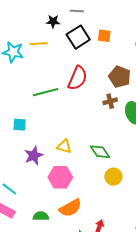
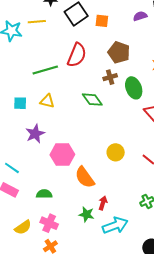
orange square: (104, 36) -> (102, 21), moved
yellow triangle: (64, 146) -> (47, 101), moved
green diamond: (100, 152) -> (92, 100), moved
orange semicircle: (70, 208) -> (85, 177), moved, turned 85

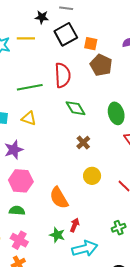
brown pentagon: (119, 52) -> (101, 65), moved
red semicircle: (77, 55) -> (63, 75), turned -30
brown cross: (110, 77) -> (83, 142), moved, turned -32
green diamond: (92, 100) -> (75, 108), moved
pink hexagon: (62, 155) -> (21, 181), moved

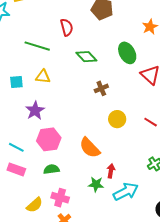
red semicircle: (63, 75) -> (67, 27), size x0.7
green line: (30, 87) -> (37, 46), turned 40
brown cross: (83, 142) -> (101, 88), turned 32

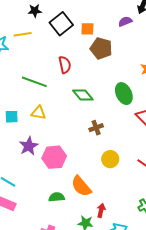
pink hexagon: (49, 139) -> (54, 157), moved
green semicircle: (51, 169) -> (57, 197), moved

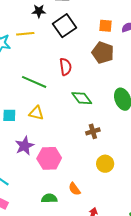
orange square: (87, 29) -> (105, 26), moved
orange semicircle: (81, 186) -> (74, 189), size x0.6

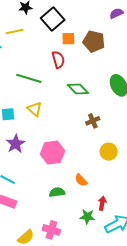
orange square: (105, 26) -> (68, 39), moved
yellow triangle: (36, 113) -> (35, 109), turned 35
purple star: (25, 146) -> (16, 144), moved

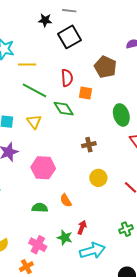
yellow line: (15, 31) -> (27, 65), moved
orange square: (68, 39) -> (85, 93), moved
green diamond: (78, 89) -> (64, 109), moved
pink cross: (51, 230) -> (38, 245), moved

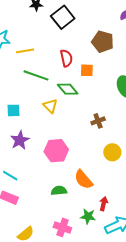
yellow triangle: (34, 122) -> (50, 106), moved
orange semicircle: (66, 200) -> (83, 180), size x1.5

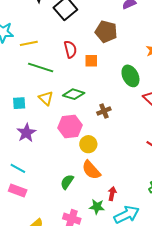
green diamond: (68, 89) -> (74, 94), moved, turned -30
yellow triangle: (50, 106) -> (46, 98), moved
pink hexagon: (56, 151) -> (70, 127), moved
yellow circle: (112, 152) -> (88, 144), moved
green semicircle: (59, 191) -> (67, 182), turned -49

